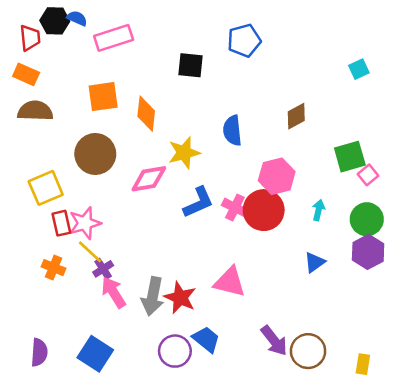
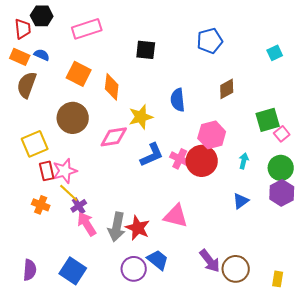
blue semicircle: (77, 18) -> (42, 55), moved
blue pentagon: (244, 40) -> (210, 41), moved
orange square: (103, 97) -> (79, 74), turned 35
brown semicircle: (35, 111) -> (27, 85), turned -72

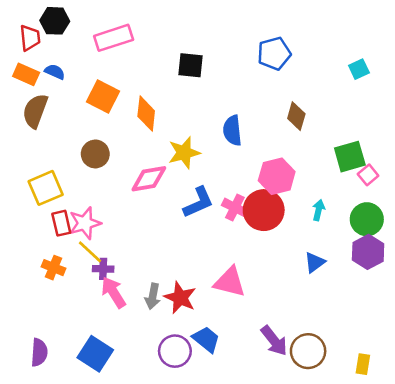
brown diamond: (227, 89) -> (296, 116), turned -45
brown circle: (73, 118) -> (95, 154), size x0.7
purple cross: (79, 206) -> (103, 269), turned 35
gray arrow: (117, 227) -> (153, 296), size x0.7

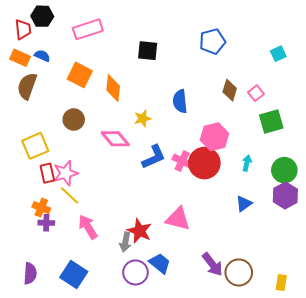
yellow star: (184, 153) -> (143, 118), size x0.7
pink square: (368, 175) -> (256, 93), moved
pink diamond: (149, 179) -> (115, 139), turned 60
purple cross: (103, 269) -> (46, 223), moved
gray arrow: (153, 296) -> (125, 242), moved

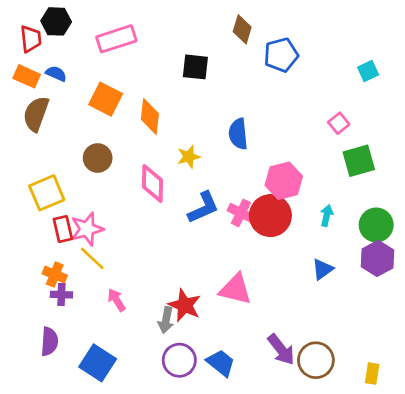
brown diamond: (230, 90) -> (242, 29), moved
pink diamond: (115, 139) -> (153, 183), turned 40
pink arrow: (88, 227) -> (116, 300), size x0.7
blue trapezoid: (160, 263) -> (221, 363), moved
purple semicircle: (30, 273) -> (49, 341), moved

